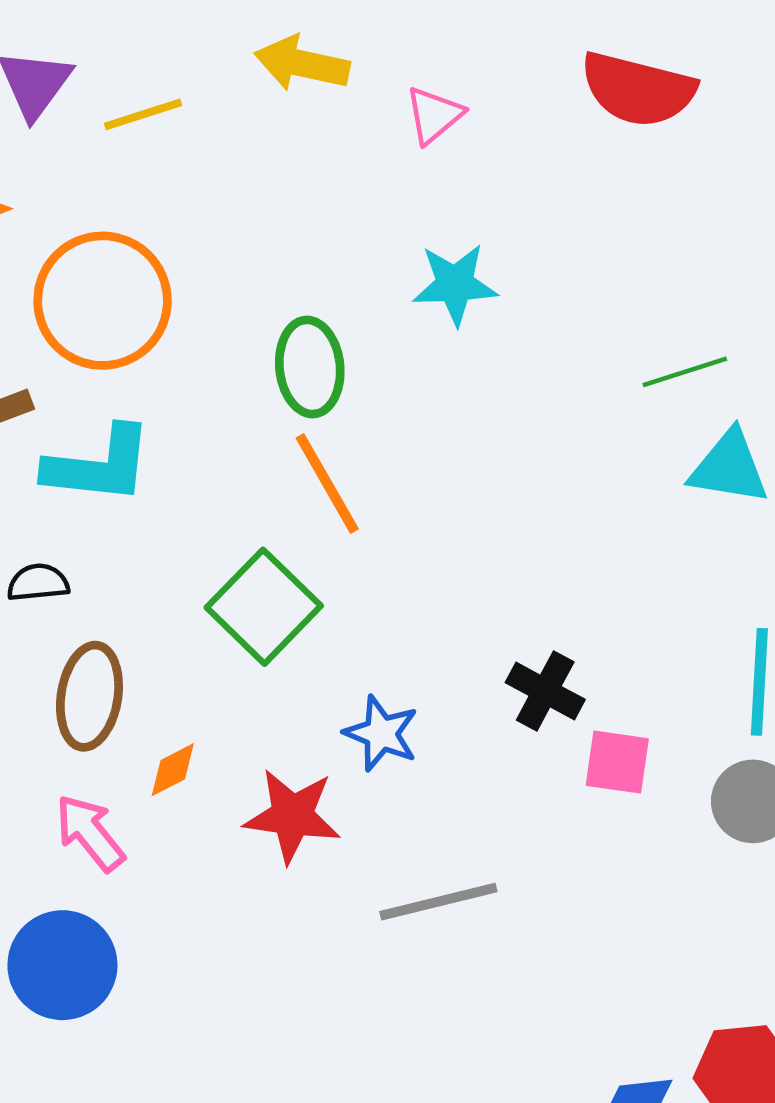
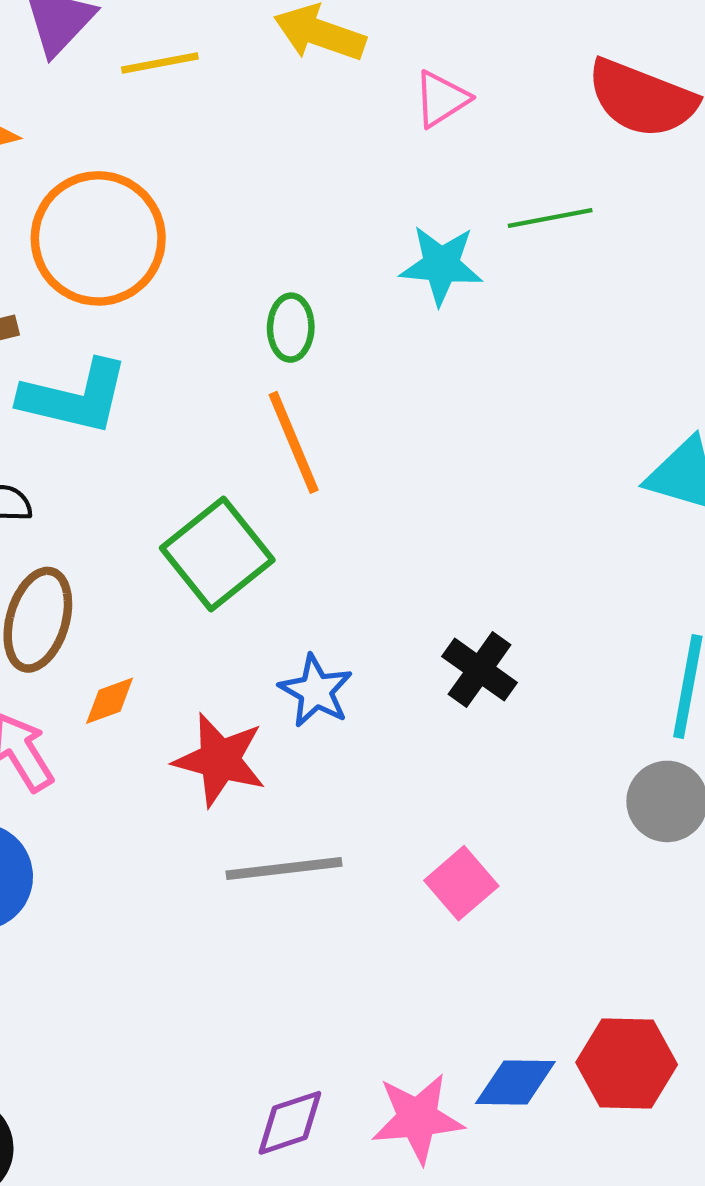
green ellipse: (310, 367) -> (291, 328), size x0.7
green line: (685, 372) -> (550, 218), moved
pink square: (617, 762) -> (461, 883), moved, turned 34
gray line: (438, 902) -> (284, 869), moved

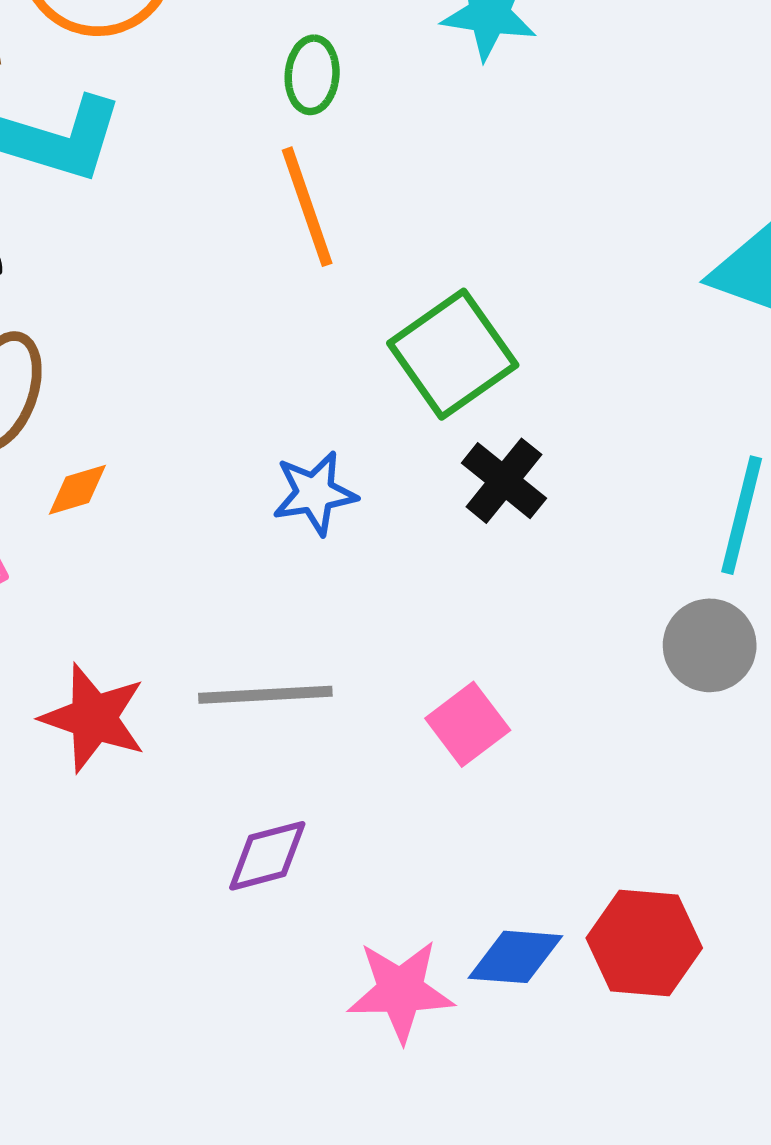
green square: (217, 554) -> (453, 354), moved
blue star: (316, 691) -> (315, 493), turned 30
red star: (220, 760) -> (93, 718), moved
purple diamond: (290, 1123) -> (267, 856), moved

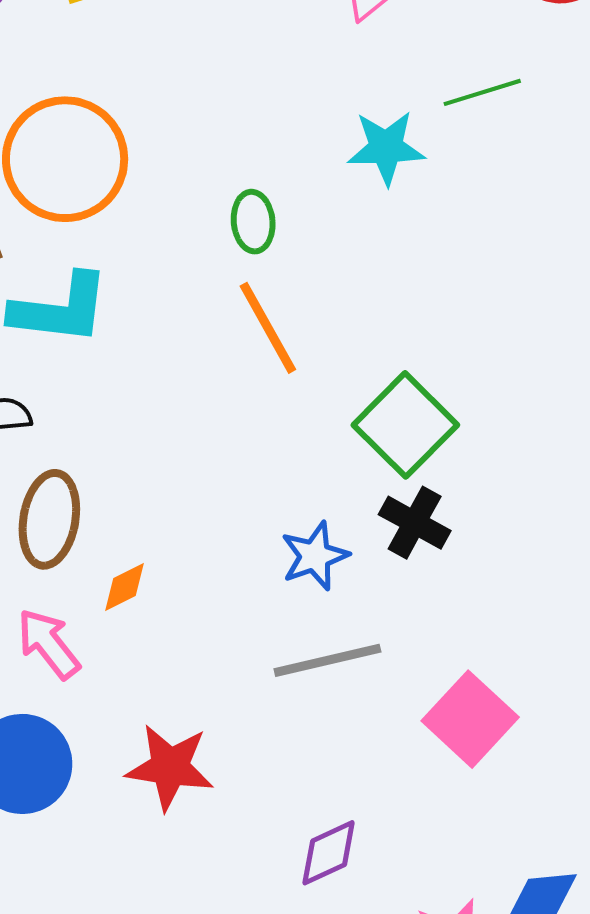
black cross: (504, 481) -> (415, 523), moved
gray line: (265, 695) -> (327, 660), moved
pink square: (468, 724) -> (470, 719), size x1.4

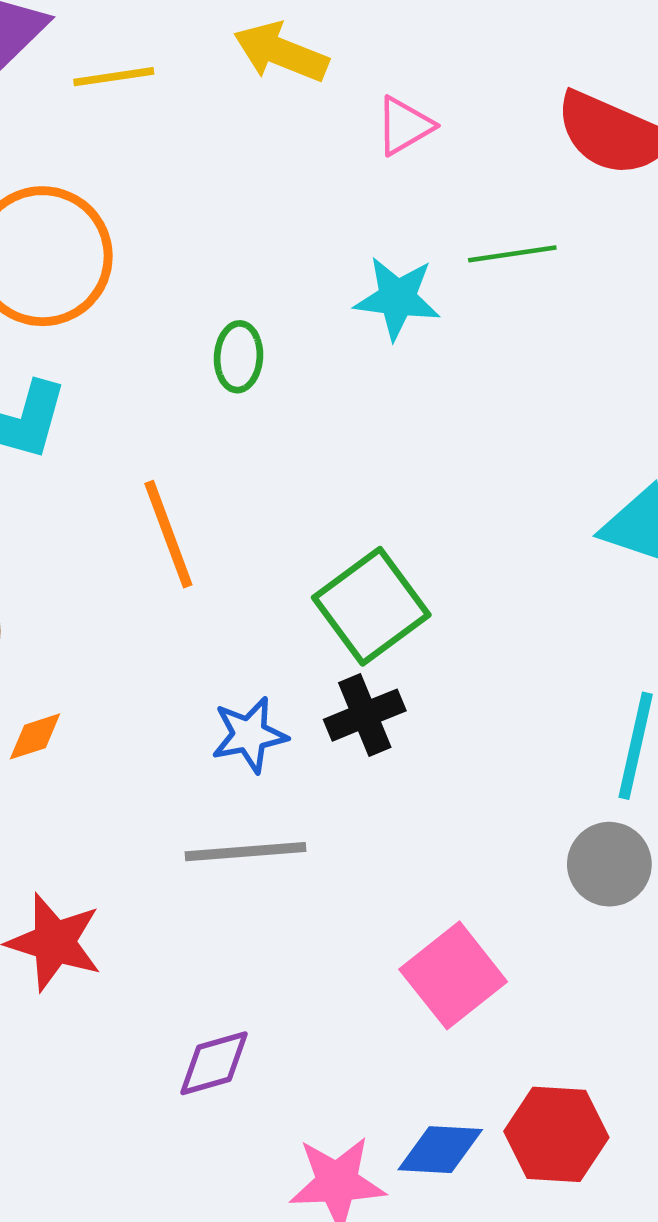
orange line: (268, 328) -> (168, 534), moved
black cross: (415, 523) -> (365, 715), turned 30
pink square: (470, 719) -> (453, 975), moved

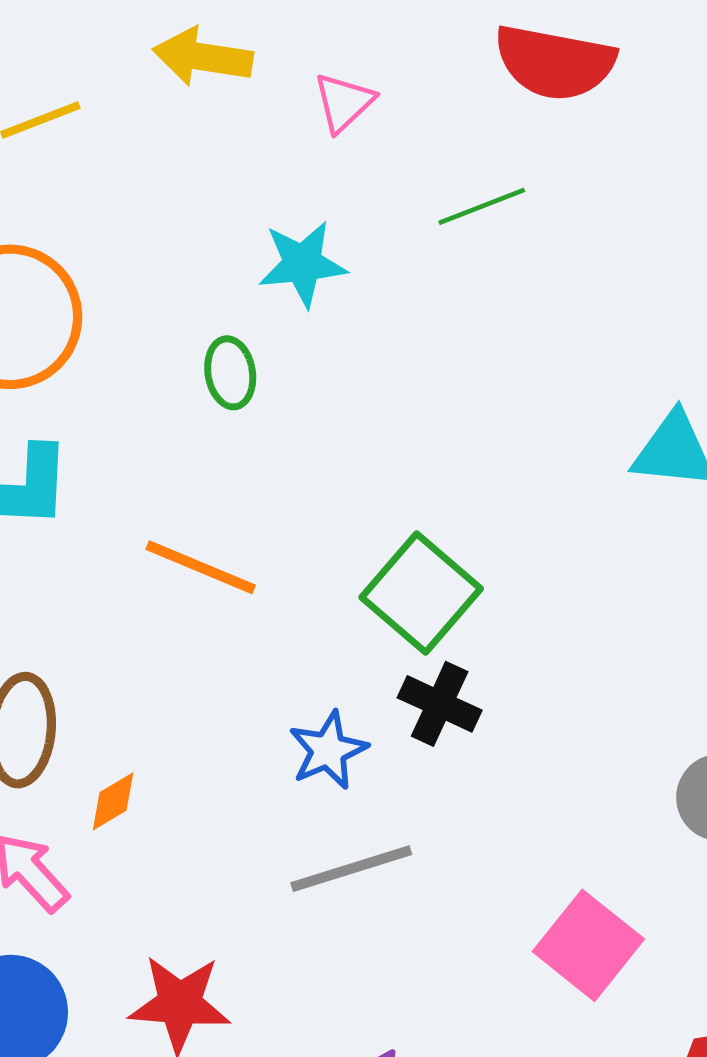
cyan star: (397, 298) -> (302, 264), moved
orange line: (168, 534) -> (201, 567), turned -34
black cross: (365, 715) -> (440, 704), turned -30

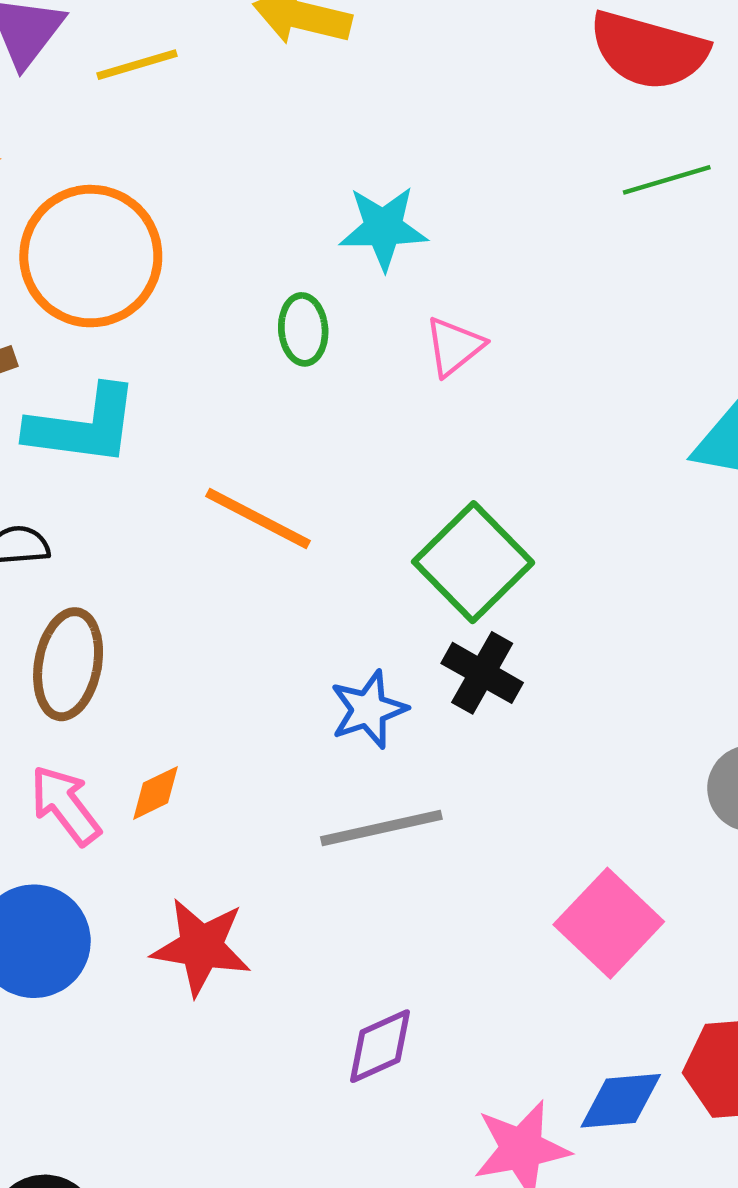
pink triangle: (344, 102) -> (454, 346), moved
green line: (482, 206) -> (667, 180), moved
orange diamond: (113, 801) -> (155, 793), moved

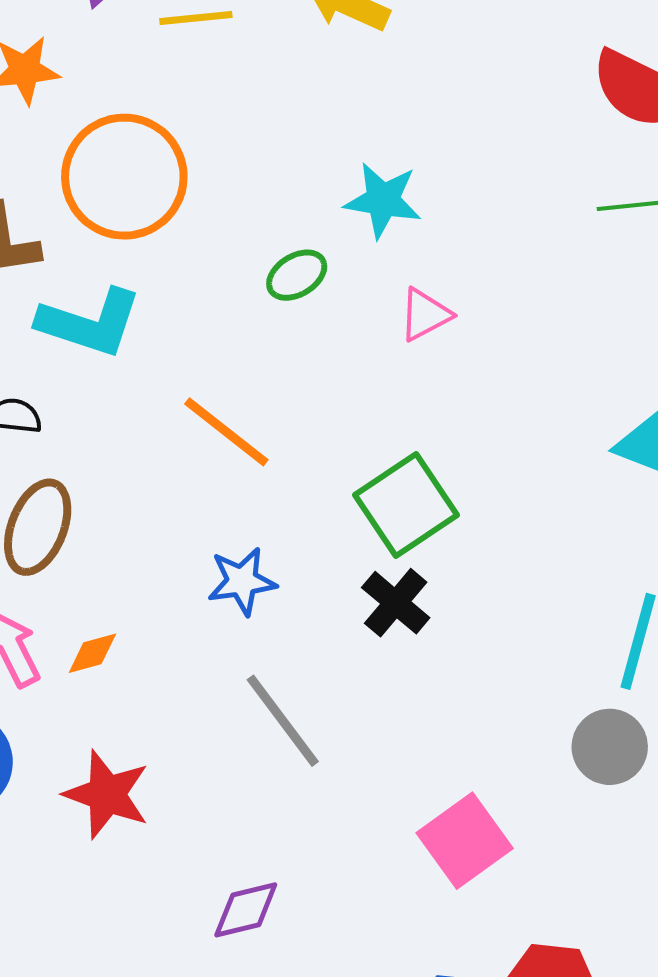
green ellipse: (303, 329) -> (297, 275), turned 52
blue star: (368, 709) -> (242, 581), moved
gray line: (381, 828) -> (283, 721), turned 55

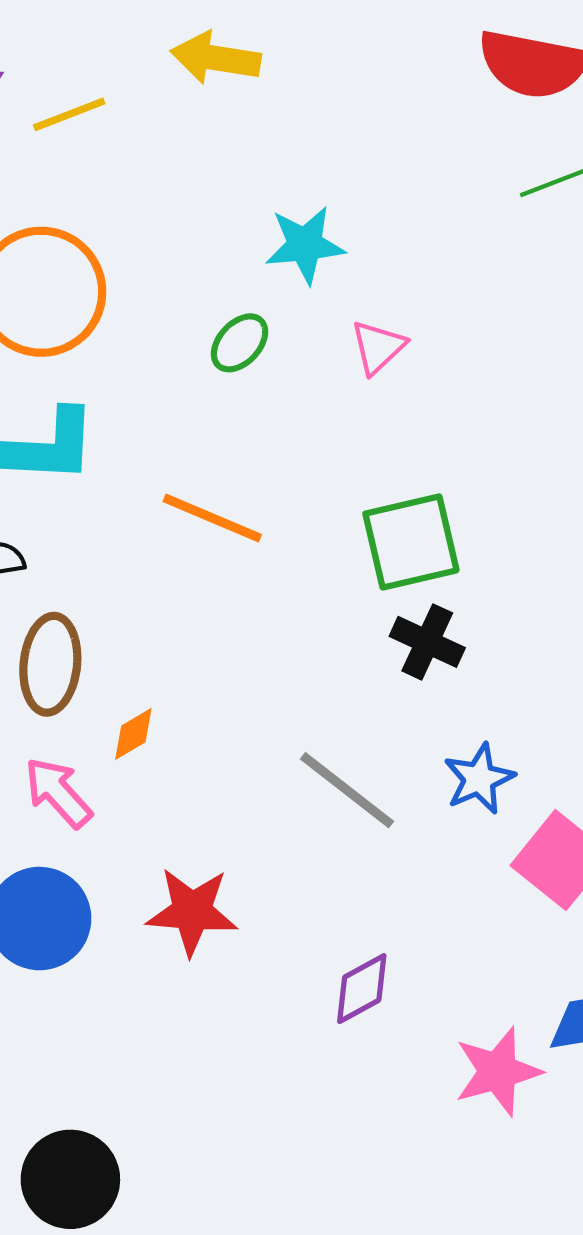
green square: (406, 505) -> (411, 542), turned 36
blue star: (242, 581) -> (479, 779), moved
orange diamond: (92, 653) -> (133, 734), moved

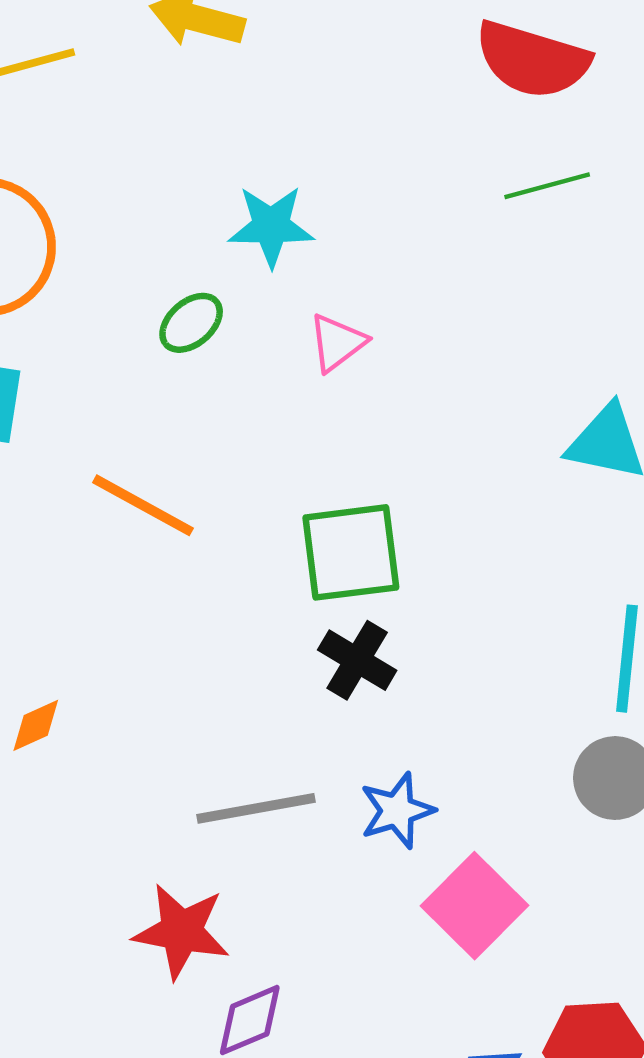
gray line: (347, 790) -> (256, 808), turned -54
red star: (192, 911) -> (181, 931), moved

